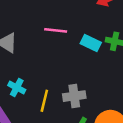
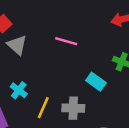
cyan rectangle: (91, 43) -> (96, 82), moved

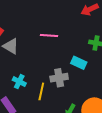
gray cross: (73, 108) -> (59, 78), moved

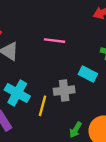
cyan cross: (19, 82) -> (17, 93), size x1.5

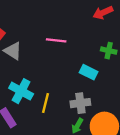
gray cross: (64, 91) -> (80, 103), moved

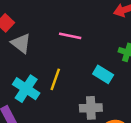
yellow line: (45, 103) -> (55, 79), moved

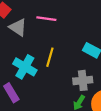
pink line: (70, 36) -> (46, 19), moved

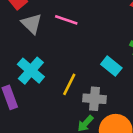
yellow line: (50, 57) -> (69, 84), moved

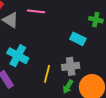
yellow line: (69, 84) -> (47, 74), moved

